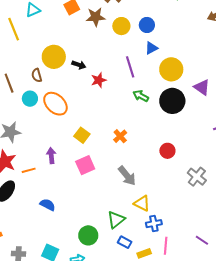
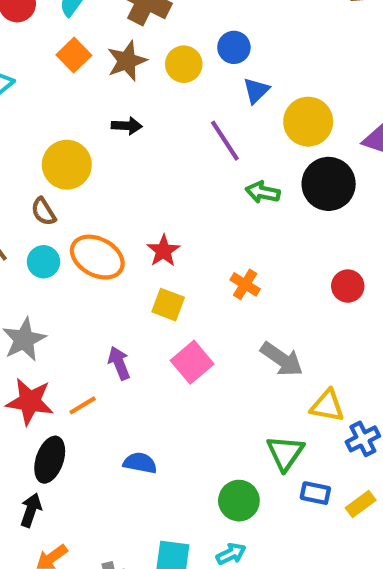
black arrow: (79, 65) -> (127, 126), moved
red star: (99, 80) -> (163, 251), moved

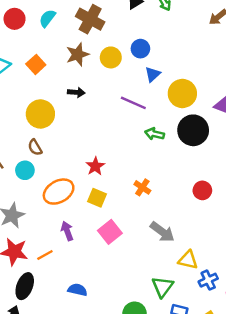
orange square: (74, 55) -> (36, 64), moved
purple line: (225, 141) -> (133, 103), turned -35
brown semicircle: (43, 212) -> (35, 147), moved
orange ellipse: (97, 257) -> (59, 192), moved, turned -60

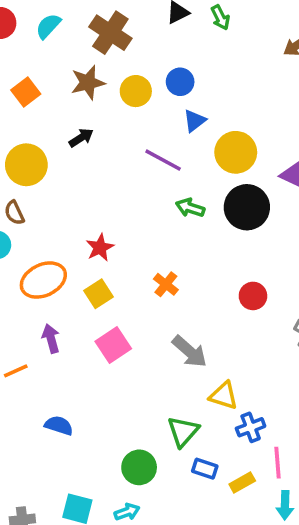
black arrow: (76, 92) -> (81, 138), turned -42
yellow square: (97, 198) -> (99, 294), turned 30

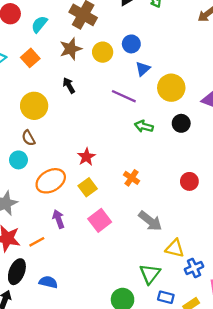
cyan semicircle: (48, 26) -> (39, 24), moved
black arrow: (81, 138) -> (69, 85), turned -84
black circle: (247, 207) -> (181, 123), size x0.6
blue semicircle: (59, 425) -> (48, 282), moved

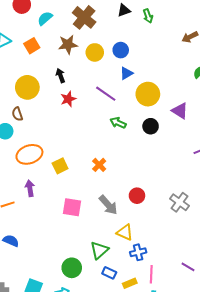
red star: (86, 157) -> (68, 99), moved
red circle: (189, 181) -> (137, 196), moved
pink square: (100, 220) -> (72, 207), moved, turned 36

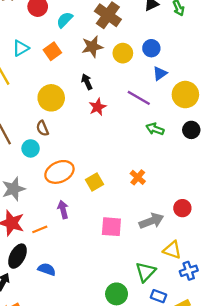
gray arrow: (108, 205) -> (151, 221), turned -65

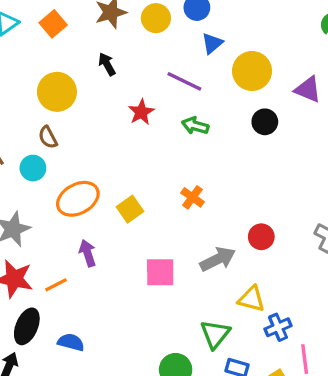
red star: (98, 107) -> (141, 112), moved
green arrow: (155, 129) -> (195, 126), moved

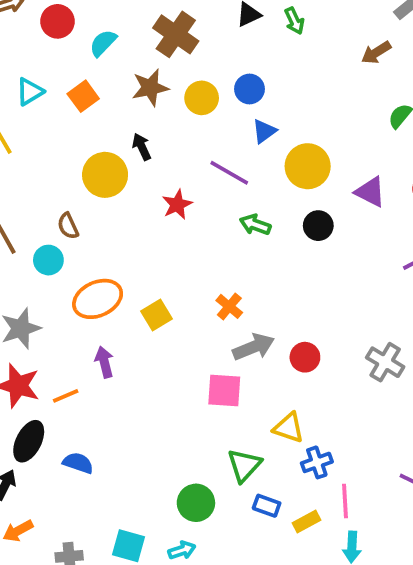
yellow circle: (57, 92) -> (105, 175), moved
green arrow: (195, 126) -> (255, 225), moved
gray arrow: (218, 259) -> (254, 347), moved
pink square: (160, 272) -> (224, 390), moved

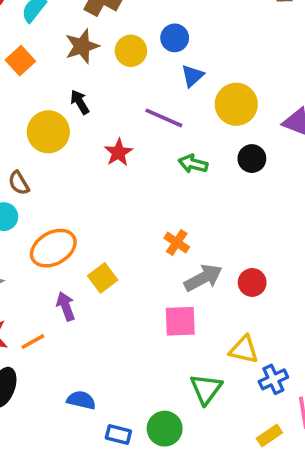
yellow square: (157, 315) -> (103, 278), moved
blue semicircle: (78, 463) -> (81, 400), moved
blue rectangle: (267, 506) -> (118, 435), moved

